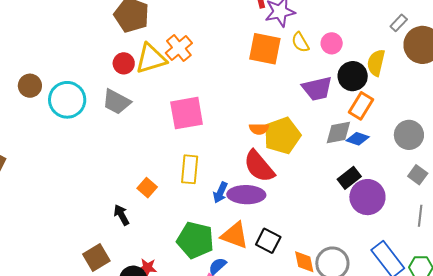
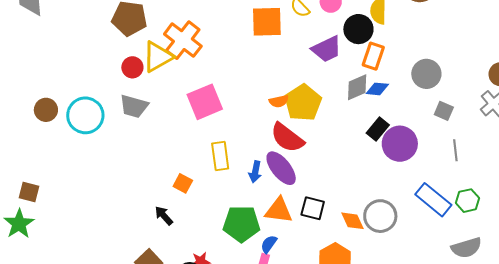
orange cross: (179, 48) -> (183, 40), size x1.4
purple ellipse: (246, 195) -> (281, 168), turned 63

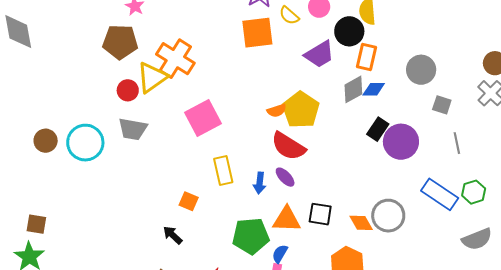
purple ellipse: (281, 168) -> (285, 177), size x0.6

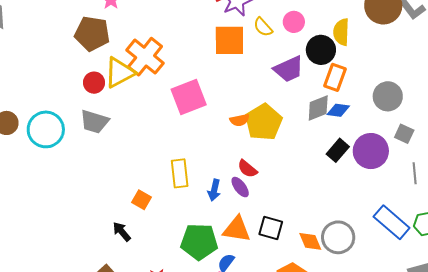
pink square: (203, 118) -> (189, 97), moved
purple circle: (401, 142) -> (371, 151), moved
red semicircle: (288, 146) -> (247, 169), moved, size x0.6

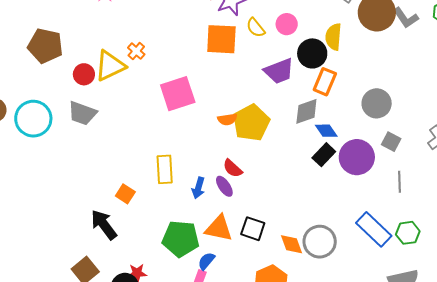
brown pentagon: (92, 34) -> (45, 46), moved
orange cross: (145, 57) -> (136, 51), size x0.5
blue diamond: (338, 110) -> (326, 131), moved, turned 45
black arrow: (122, 232) -> (104, 225), size x1.5

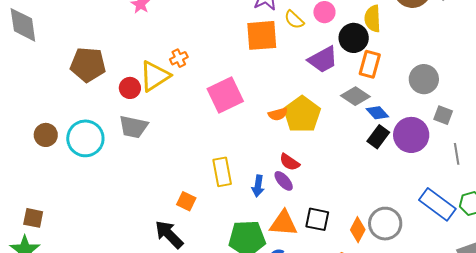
orange cross: (136, 51) -> (179, 58), turned 30
gray diamond: (306, 111) -> (355, 96), turned 60
orange diamond: (292, 244) -> (358, 230), turned 55

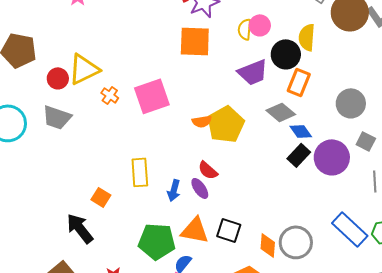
yellow semicircle: (294, 20) -> (245, 29), moved, turned 45
orange cross: (179, 58) -> (110, 95), moved, turned -36
orange diamond: (358, 230) -> (268, 245), turned -30

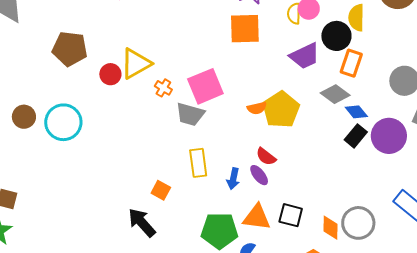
gray trapezoid: (57, 117) -> (190, 114), moved

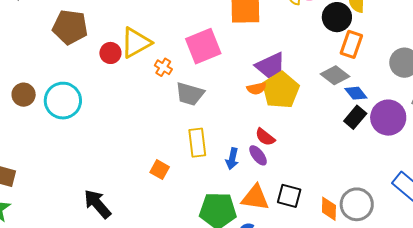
purple trapezoid: (305, 56) -> (270, 66), moved
pink square: (205, 86) -> (203, 46), moved
black arrow: (142, 223) -> (97, 204), moved

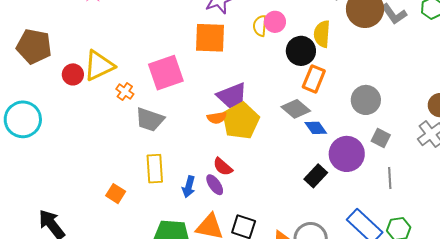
black rectangle: (355, 117) -> (316, 176), moved

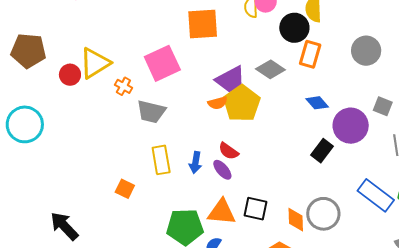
gray circle: (366, 100) -> (366, 51), moved
gray diamond: (296, 109) -> (270, 69), moved
blue arrow: (189, 187) -> (196, 162), moved

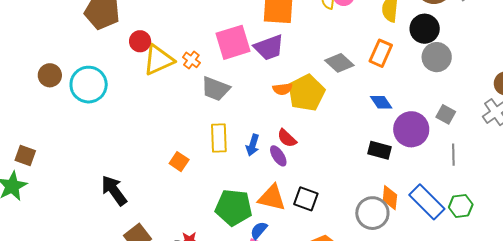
black circle: (294, 28) -> (425, 29), moved
yellow triangle: (95, 63) -> (158, 60), moved
purple trapezoid: (230, 79) -> (269, 48), moved
black rectangle: (322, 151) -> (380, 150), turned 60
orange diamond: (296, 220) -> (390, 198), moved

